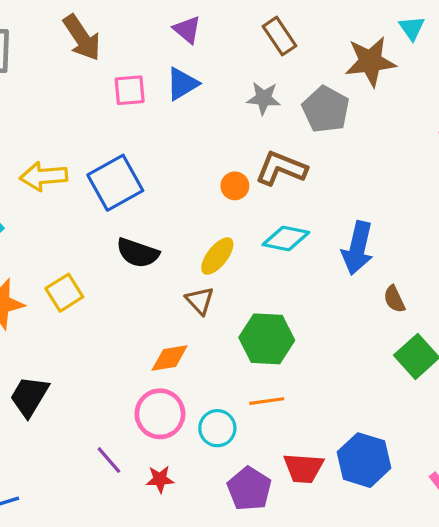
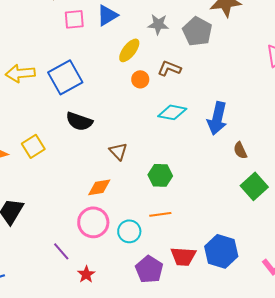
brown L-shape: (281, 168) -> (169, 68), size x0.7
yellow ellipse: (217, 256) -> (129, 50), moved
green hexagon: (267, 339) -> (160, 175), size x0.7
red star: (160, 479) -> (86, 274), moved, turned -30

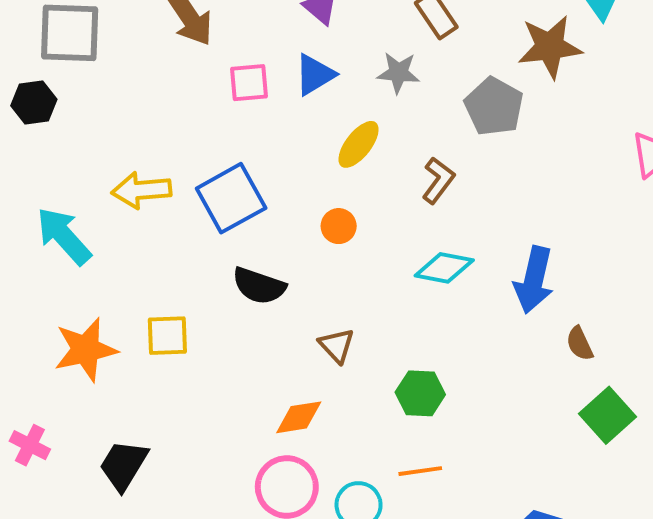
gray star: (158, 24) -> (398, 73), moved
brown L-shape: (169, 68) -> (438, 180), turned 105
orange circle: (140, 79) -> (339, 226), moved
yellow square: (33, 146) -> (167, 336), turned 30

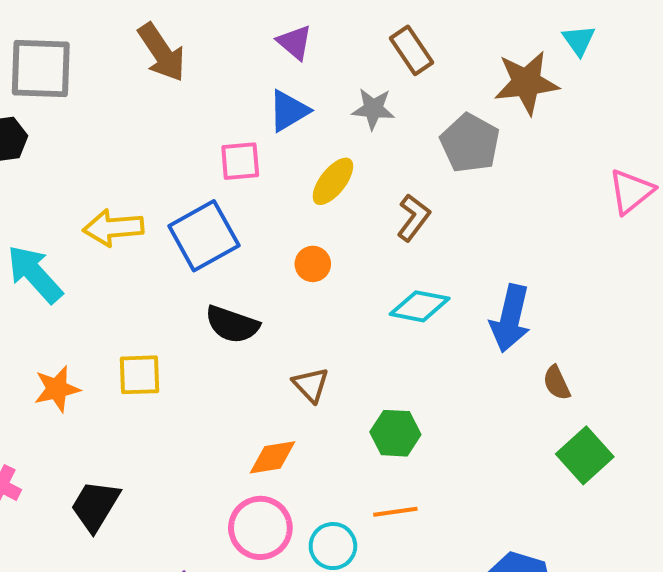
pink square: (249, 83) -> (240, 161), moved
orange star: (86, 350) -> (57, 389), size x0.7

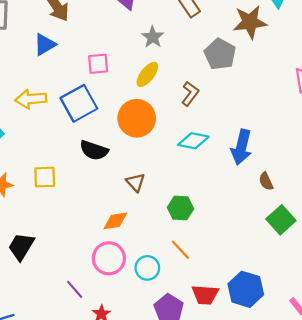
gray star: (373, 109) -> (153, 37), moved, turned 30
blue triangle: (289, 111) -> (45, 45), moved
orange circle: (313, 264) -> (137, 118), size x2.0
orange line: (395, 512) -> (180, 250), turned 55

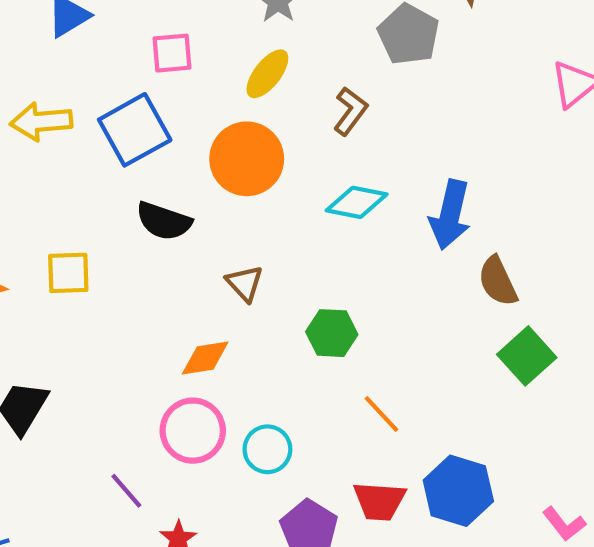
brown semicircle: (266, 181) -> (498, 281), size x1.4
orange line: (180, 250) -> (382, 414), moved

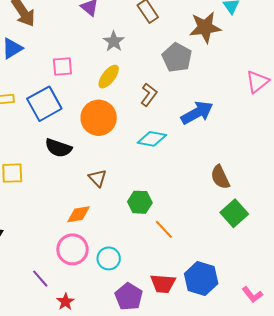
blue arrow: (450, 215) -> (197, 113), moved, turned -132
orange line: (382, 414) -> (164, 229), moved

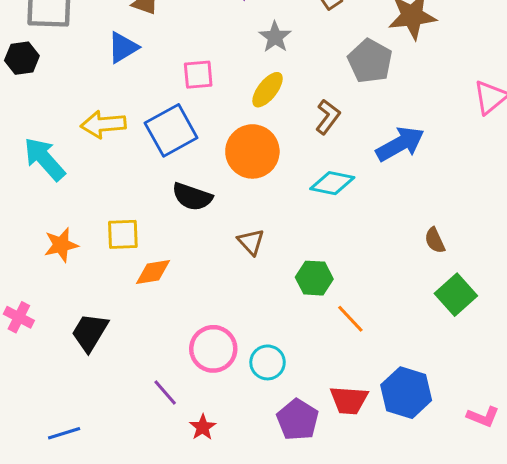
brown semicircle: (220, 177) -> (435, 240), size x0.7
orange diamond: (79, 214) -> (153, 272), moved
pink L-shape: (252, 295) -> (483, 417), turned -30

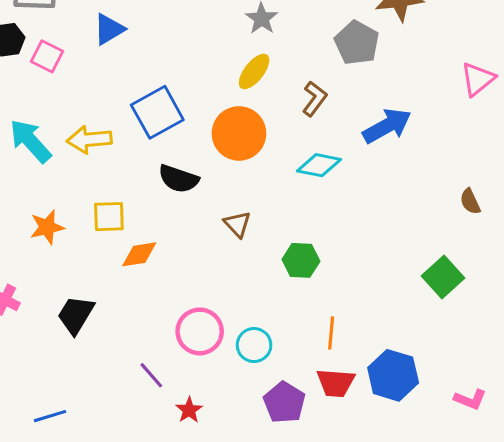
pink square: (198, 75) -> (47, 56), moved, turned 32
yellow arrow: (103, 124) -> (89, 139), moved
brown semicircle: (435, 240) -> (470, 201), moved
orange line: (350, 319) -> (331, 333), moved, turned 48

